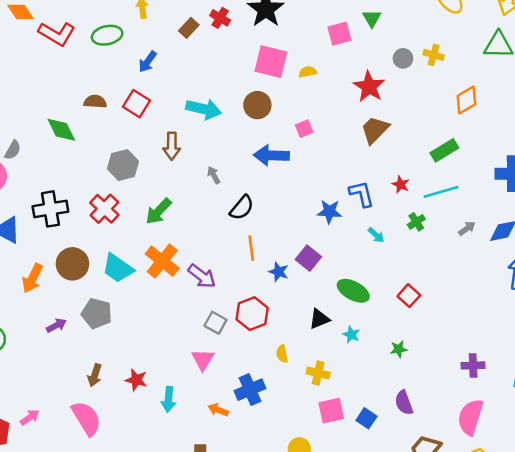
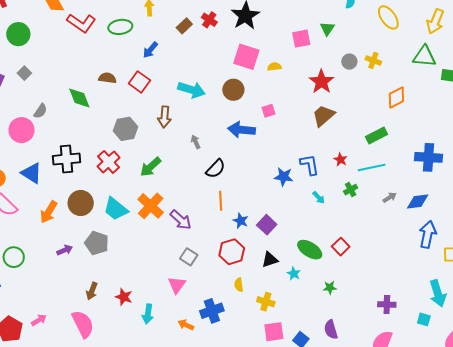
purple square: (308, 258) -> (267, 225), moved
green ellipse: (353, 291) -> (310, 250), moved
red hexagon: (252, 314) -> (232, 252), moved

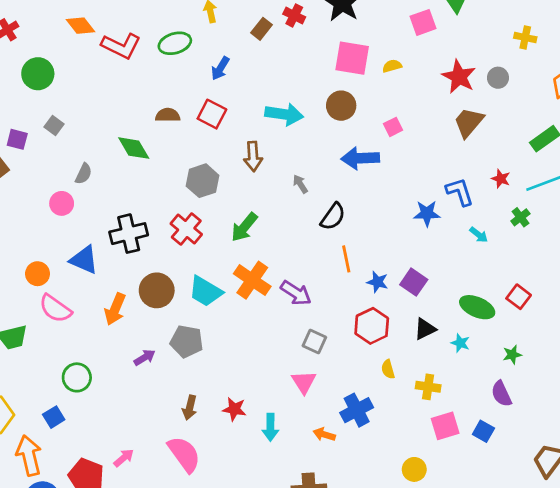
gray circle: (349, 62) -> (498, 78), moved
pink circle: (22, 130) -> (62, 203), size x0.7
purple semicircle: (331, 330) -> (501, 394), moved

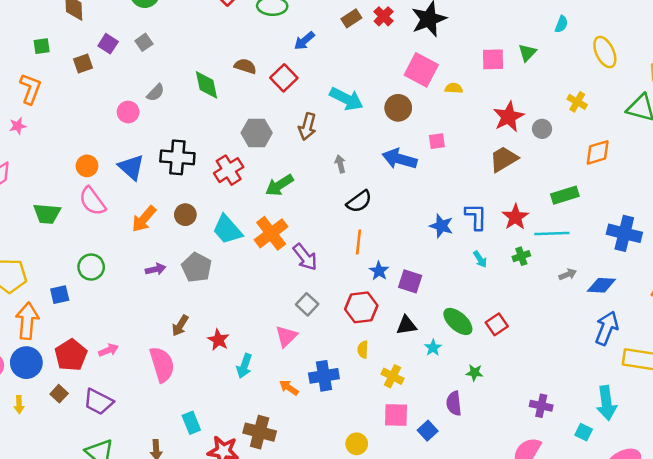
red star: (501, 179) -> (515, 217), size x1.5
purple square: (414, 282) -> (410, 281), turned -35
brown circle: (157, 290) -> (185, 215), size x0.7

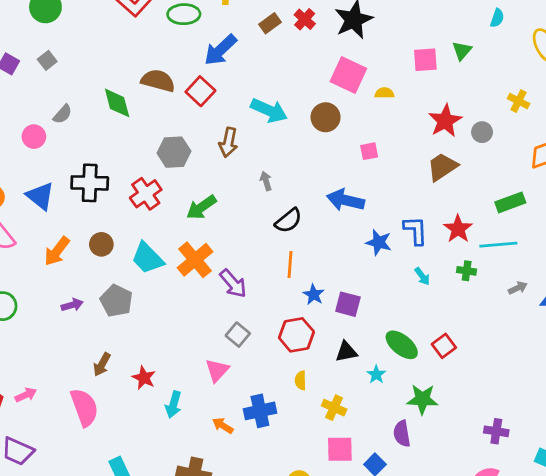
blue arrow: (304, 41) -> (220, 50), size x1.5
brown semicircle: (245, 66) -> (158, 81), size x1.4
blue arrow: (400, 159) -> (346, 200), moved
green cross: (521, 256) -> (467, 271), turned 30
green star: (474, 373) -> (422, 399), size x1.6

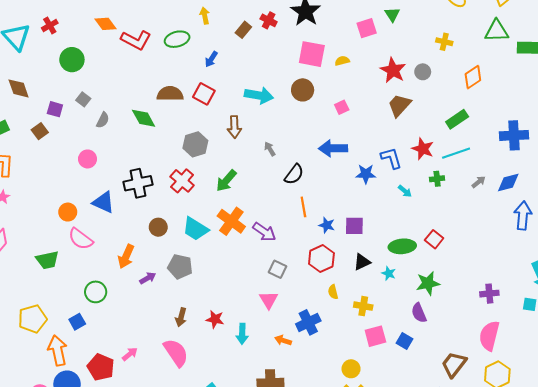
blue arrow: (220, 50) -> (211, 59), size x0.6
gray semicircle: (63, 114) -> (103, 120), moved
orange arrow: (57, 251) -> (126, 256), moved
green ellipse: (402, 345) -> (402, 246), turned -30

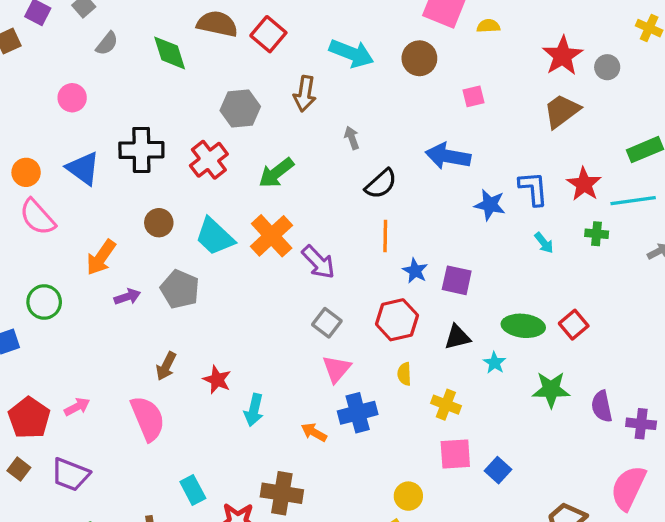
pink triangle: (269, 300) -> (336, 369), moved
purple semicircle: (419, 313) -> (602, 406), moved

